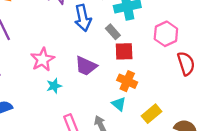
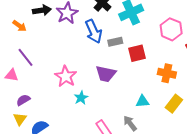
gray rectangle: (113, 32) -> (115, 42), moved, turned -48
orange cross: (127, 81) -> (167, 73), moved
cyan triangle: (119, 104) -> (143, 101), turned -32

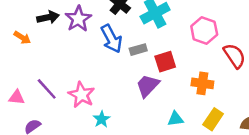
purple line: (26, 57) -> (47, 89), moved
purple trapezoid: (106, 74) -> (148, 86), moved, turned 125

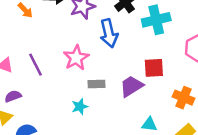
gray rectangle: (138, 50) -> (97, 84), moved
pink star: (81, 95) -> (76, 58), moved

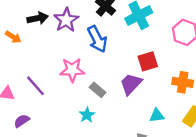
pink star: (76, 58) -> (72, 70), turned -30
gray rectangle: (97, 84) -> (98, 90), turned 56

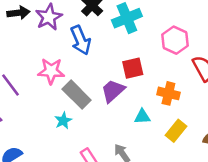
gray rectangle: (98, 90) -> (77, 95), size x1.6
cyan triangle: (157, 116) -> (142, 117), moved

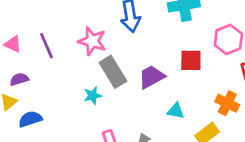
red square: (133, 68) -> (191, 60), moved
orange cross: (168, 93) -> (227, 103), moved

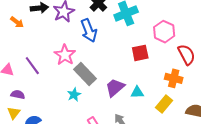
pink star: (92, 41) -> (65, 55), turned 30
purple trapezoid: (151, 77) -> (115, 87), moved
purple semicircle: (19, 79) -> (18, 95), turned 40

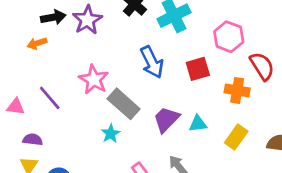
orange arrow: (17, 22) -> (37, 43), moved, turned 128
blue arrow: (89, 31) -> (152, 62), moved
orange cross: (174, 78) -> (237, 90), moved

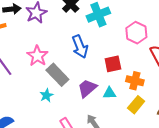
red square: (198, 69) -> (113, 64), moved
orange cross: (237, 90) -> (135, 81), moved

